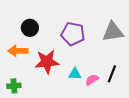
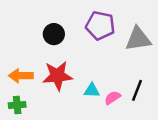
black circle: (30, 28) -> (54, 34), moved
purple pentagon: (73, 34) -> (100, 26), moved
orange arrow: (18, 51) -> (21, 76), moved

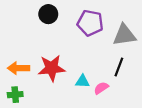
black circle: (54, 34) -> (48, 14), moved
black line: (137, 90) -> (119, 67), moved

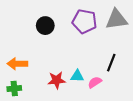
black circle: (48, 14) -> (45, 26), moved
gray triangle: (124, 35) -> (116, 19), moved
red star: (52, 68) -> (57, 80), moved, size x0.7

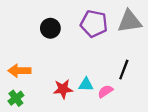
green cross: (14, 88) -> (16, 98), turned -32

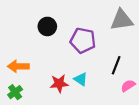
purple pentagon: (94, 24) -> (83, 40), moved
cyan triangle: (86, 84) -> (81, 79), turned 32
pink semicircle: (105, 91) -> (128, 86), moved

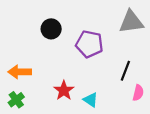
cyan triangle: (81, 79) -> (91, 100), moved
red star: (59, 84) -> (64, 90), turned -30
pink semicircle: (128, 86) -> (138, 93), turned 136

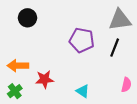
black circle: (51, 29) -> (27, 18), moved
black line: (125, 71) -> (115, 48), moved
red star: (64, 90) -> (44, 79), moved, turned 30

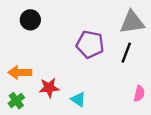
cyan triangle: (83, 91) -> (78, 99), moved

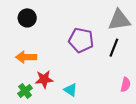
orange arrow: (20, 72) -> (26, 57), moved
green cross: (16, 101) -> (25, 91), moved

